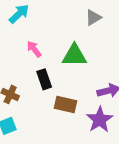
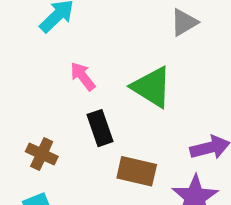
green triangle: (74, 55) -> (152, 87), turned 32

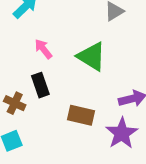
black rectangle: (100, 128) -> (40, 85), moved

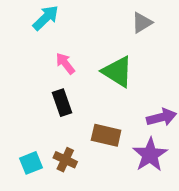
brown cross: (15, 103) -> (65, 160), moved

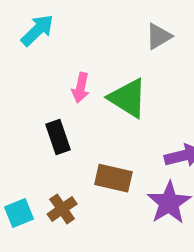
pink arrow: (65, 63) -> (81, 88), moved, turned -130
brown cross: (65, 160) -> (62, 209), turned 30

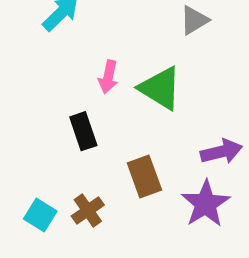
brown rectangle: (113, 178) -> (144, 177), turned 57
cyan square: (19, 213) -> (40, 215), turned -36

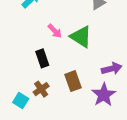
pink arrow: (108, 77) -> (55, 31), turned -56
brown cross: (88, 210) -> (41, 89), moved

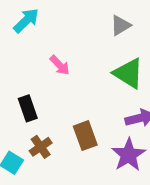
green triangle: (81, 37) -> (128, 73), moved
black rectangle: (42, 58) -> (28, 108), moved

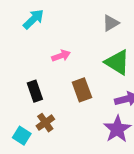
pink arrow: (60, 65) -> (61, 56), turned -66
brown rectangle: (85, 136) -> (82, 90), moved

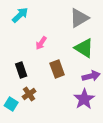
gray triangle: (111, 23) -> (79, 18), size x1.5
pink arrow: (61, 56) -> (41, 43), turned 144

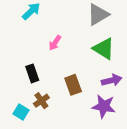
brown rectangle: (57, 69) -> (73, 85), moved
purple star: (84, 99) -> (104, 106), turned -30

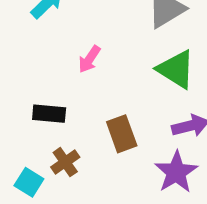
black rectangle: (32, 73) -> (49, 114), turned -66
purple star: (104, 106) -> (176, 172), turned 30

